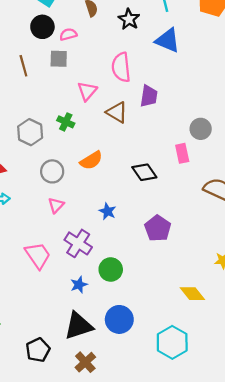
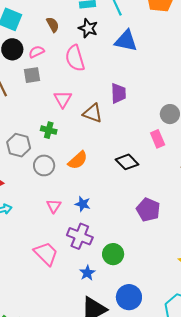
pink semicircle: (121, 67) -> (75, 58), moved
gray circle: (52, 171) -> (44, 165), moved
blue star: (108, 211) -> (83, 204), moved

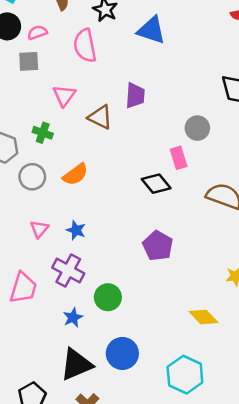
black diamond: (127, 162) -> (156, 184), moved
pink trapezoid: (46, 254) -> (23, 288), turned 56

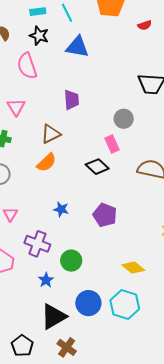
brown triangle: (100, 117) -> (51, 134), moved, turned -45
orange semicircle: (75, 174) -> (47, 162), moved
blue star: (76, 230) -> (61, 209), moved
yellow diamond: (203, 317) -> (133, 268), moved
cyan hexagon: (185, 375) -> (125, 305), moved

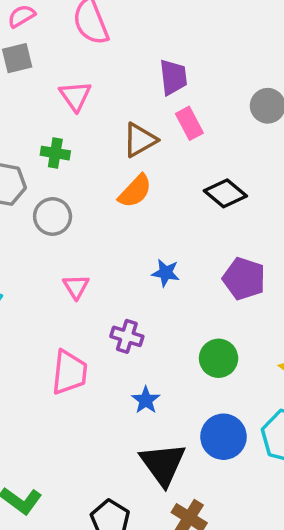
pink rectangle: (112, 144) -> (189, 123), moved
purple cross: (37, 244) -> (127, 336), size x0.7
green circle: (71, 261) -> (219, 358), moved
black triangle: (54, 317) -> (163, 464), turned -32

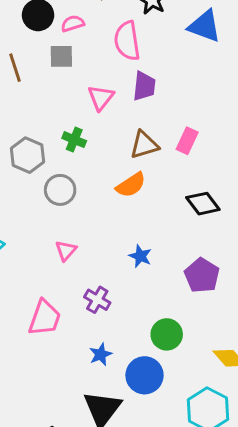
purple trapezoid: (173, 77) -> (144, 86), moved
pink rectangle: (189, 123) -> (187, 141), turned 40
blue circle: (223, 437) -> (145, 375), moved

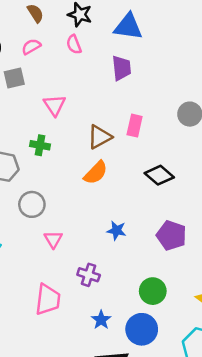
pink semicircle: (73, 24) -> (31, 47), moved
pink semicircle: (127, 41) -> (74, 44), moved, size x0.6
purple trapezoid: (144, 86) -> (121, 68), moved
gray circle: (60, 190) -> (32, 204), moved

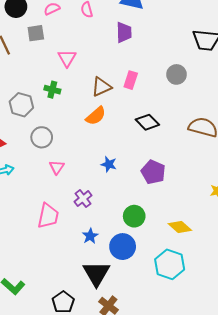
purple cross: (89, 275) -> (83, 199), turned 30

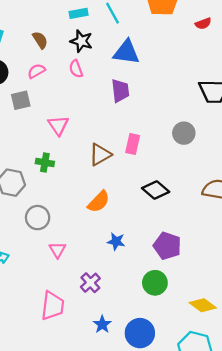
orange semicircle: (96, 116) -> (99, 202), moved
green circle: (134, 216) -> (155, 283), moved

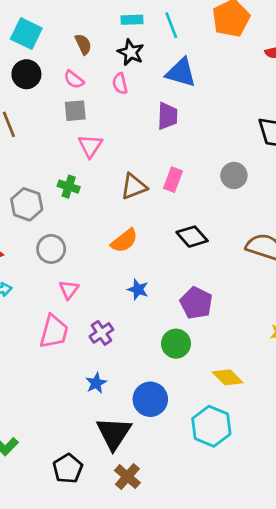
pink semicircle: (36, 71) -> (74, 80), turned -120
gray square: (21, 100) -> (75, 111), moved
pink trapezoid: (53, 306) -> (54, 332), moved
blue star: (102, 324) -> (96, 383), moved

